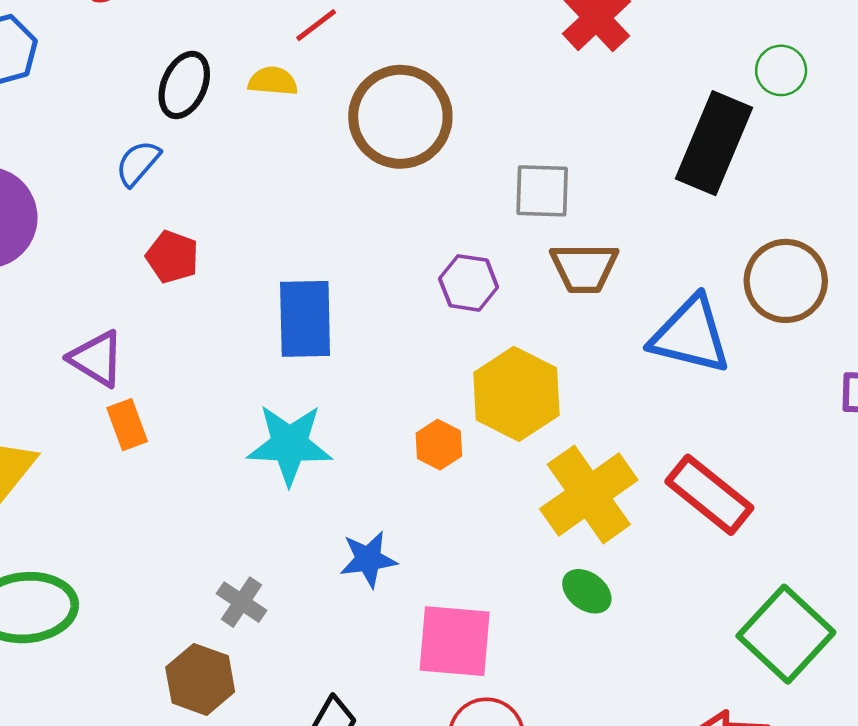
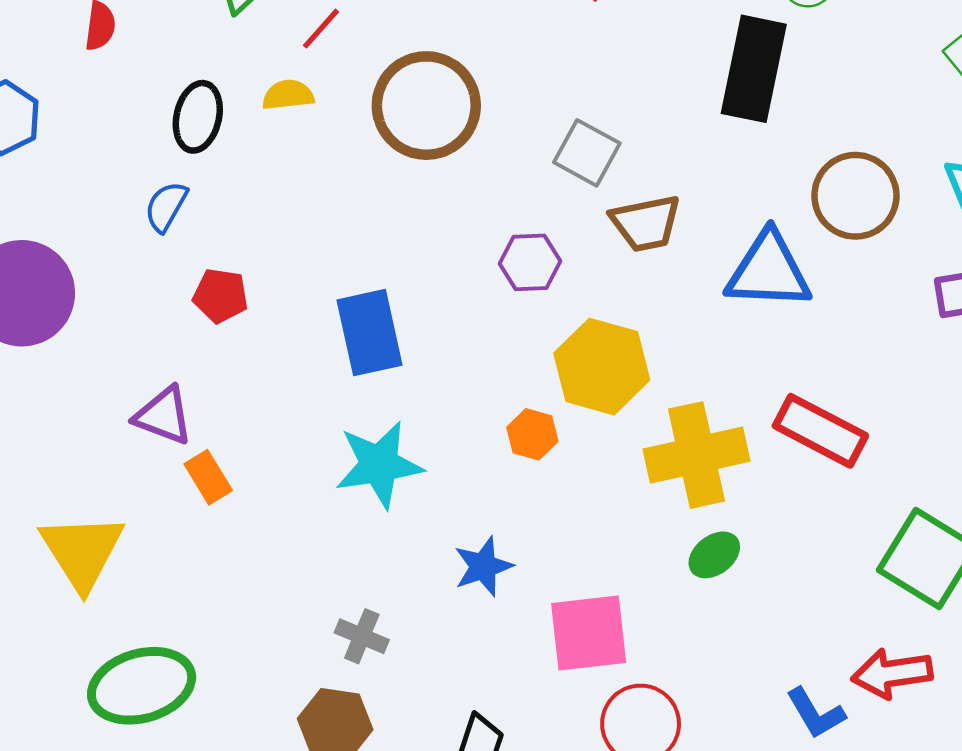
gray square: (542, 191) -> (587, 153), turned 38
yellow cross: (589, 494) -> (697, 455), turned 34
green ellipse: (587, 591) -> (714, 555), turned -63

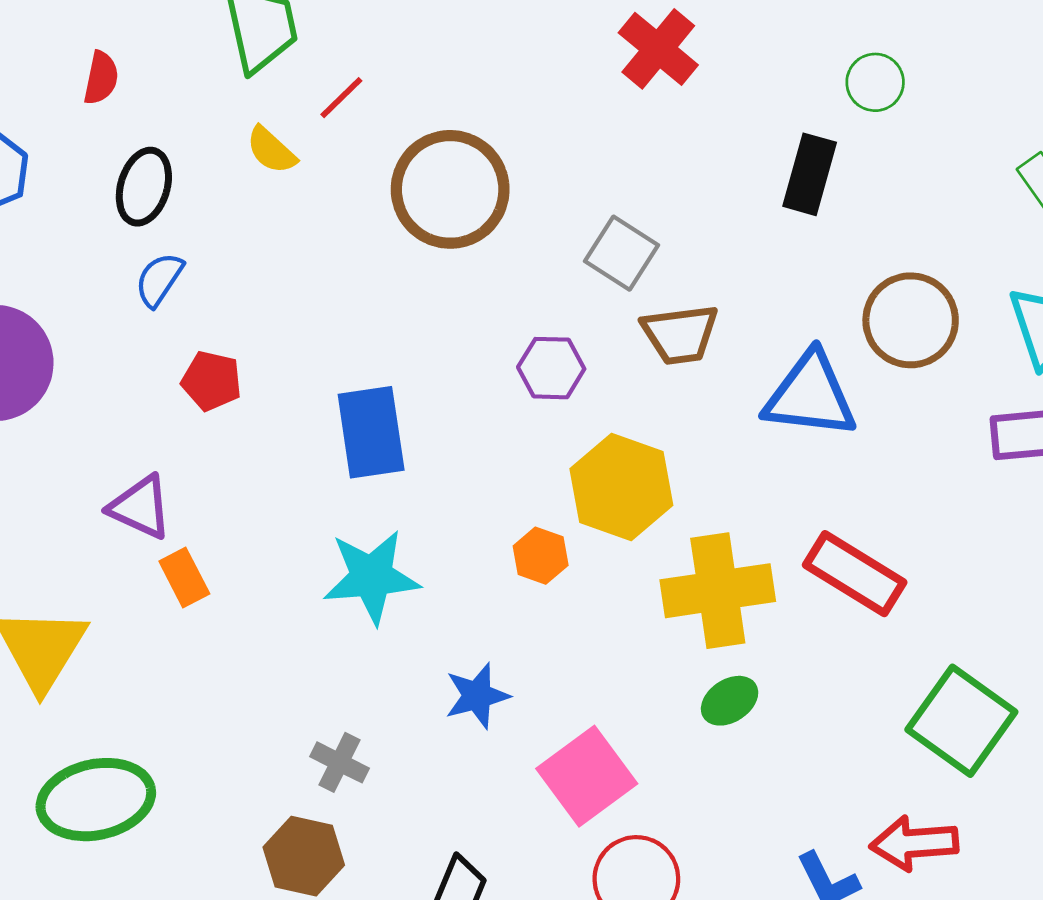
black rectangle: (754, 69) -> (810, 174), size x0.7
yellow semicircle: (288, 95) -> (271, 150), moved, turned -135
black ellipse: (198, 117) -> (144, 187), moved
pink square: (589, 633) -> (587, 776), turned -34

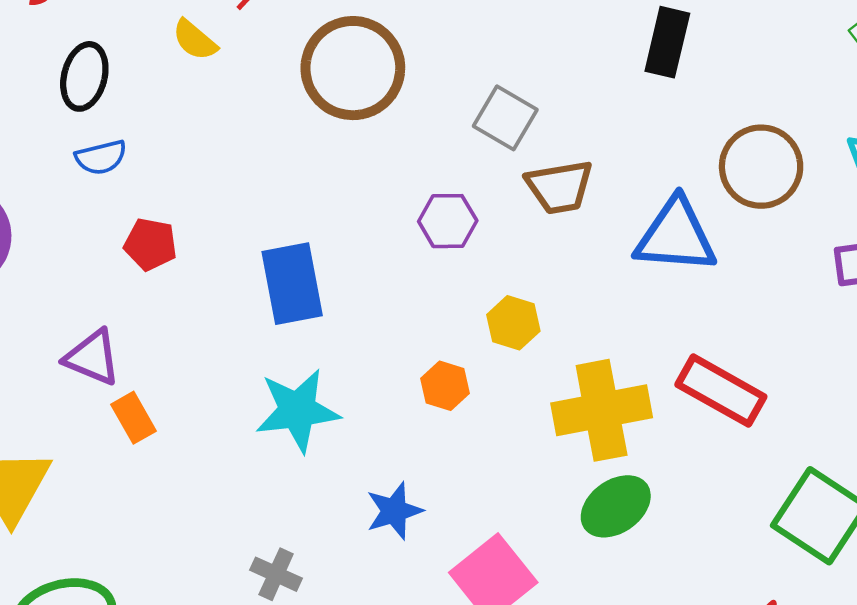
blue semicircle: (159, 280) -> (101, 157), turned -135
yellow hexagon: (621, 487) -> (513, 323), size x0.6
green ellipse: (730, 701) -> (616, 506), size x1.4

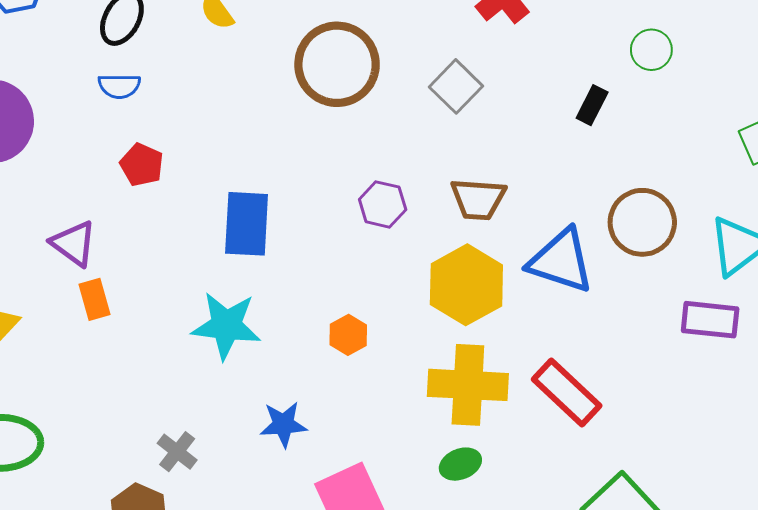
black rectangle: (667, 42) -> (592, 105), size x0.7
gray square: (505, 118) -> (456, 86), moved
yellow hexagon: (513, 323) -> (466, 285), moved, size x1.8
green ellipse: (616, 506) -> (460, 464), size x0.7

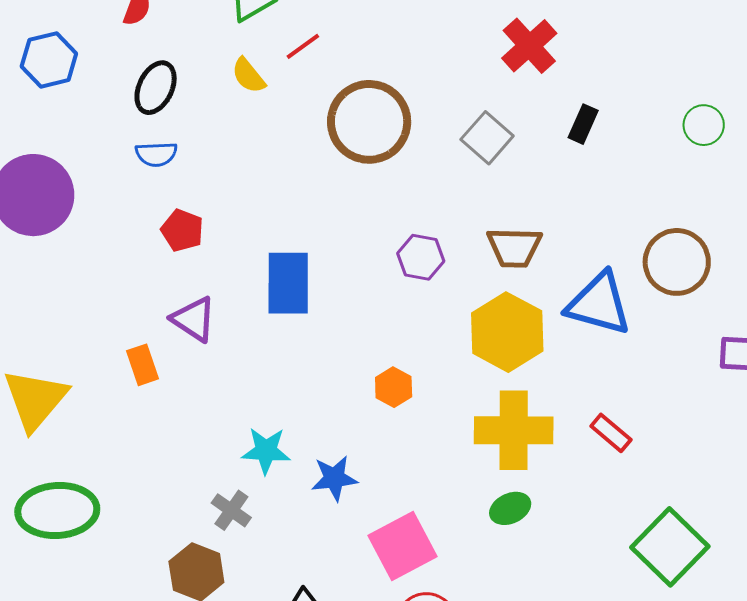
green circle: (651, 50) -> (704, 125), moved
black rectangle: (592, 105) -> (583, 124), moved
purple triangle: (74, 243) -> (194, 319), moved
cyan star: (226, 326) -> (266, 451), moved, size x0.7
red rectangle: (567, 392) -> (611, 433), size x0.6

